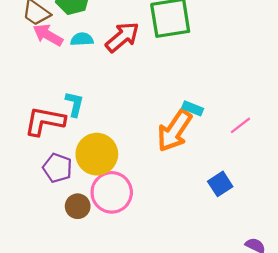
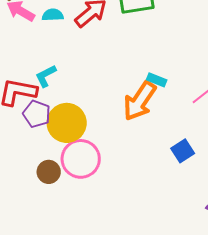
cyan L-shape: (74, 104) -> (46, 76), turned -130
purple pentagon: (57, 168) -> (37, 114), moved

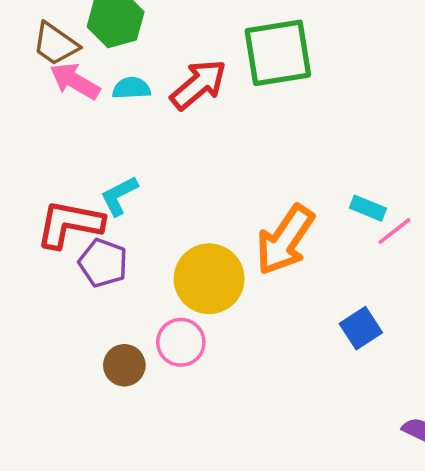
cyan rectangle: (157, 80) -> (368, 208), moved
yellow circle: (67, 123) -> (209, 279), moved
pink circle: (81, 159) -> (181, 342), size x0.7

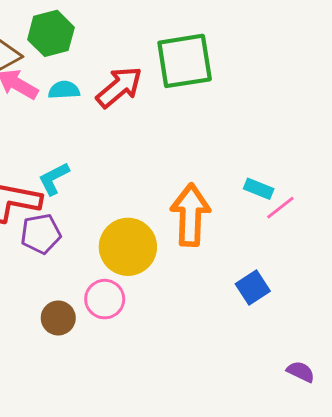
orange arrow: (285, 240) -> (190, 215), turned 148
purple pentagon: (103, 263) -> (41, 234), turned -30

